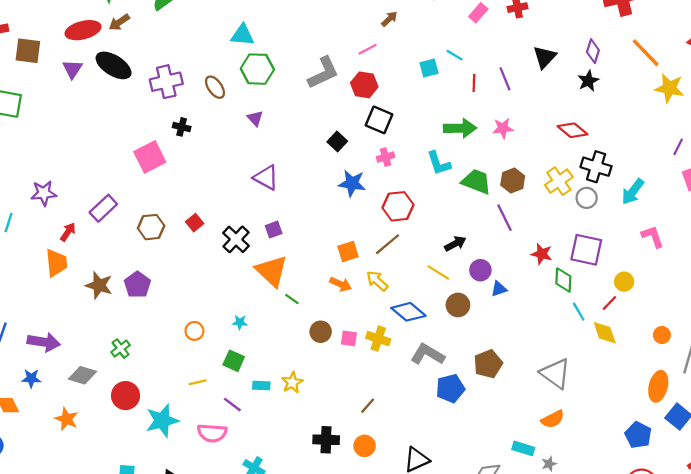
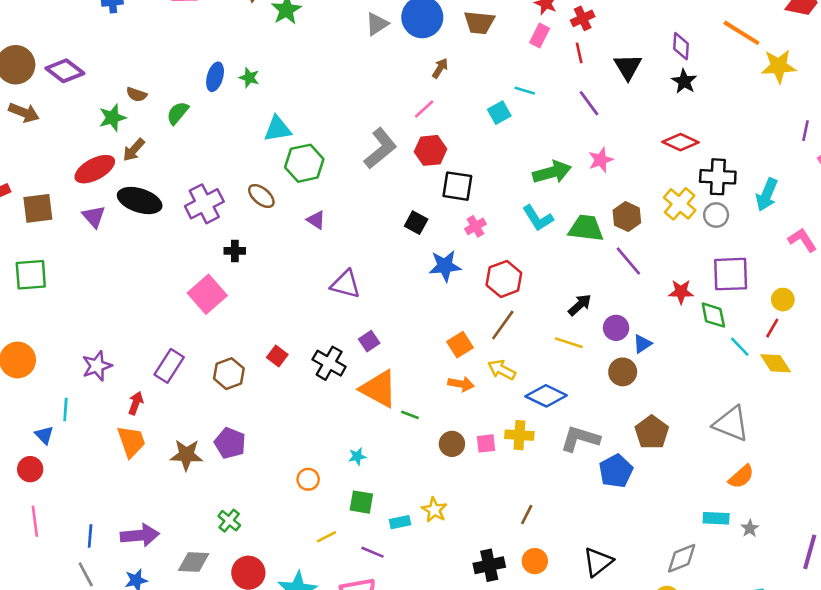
red line: (474, 83) -> (579, 53), moved
brown circle: (458, 305) -> (623, 372), moved

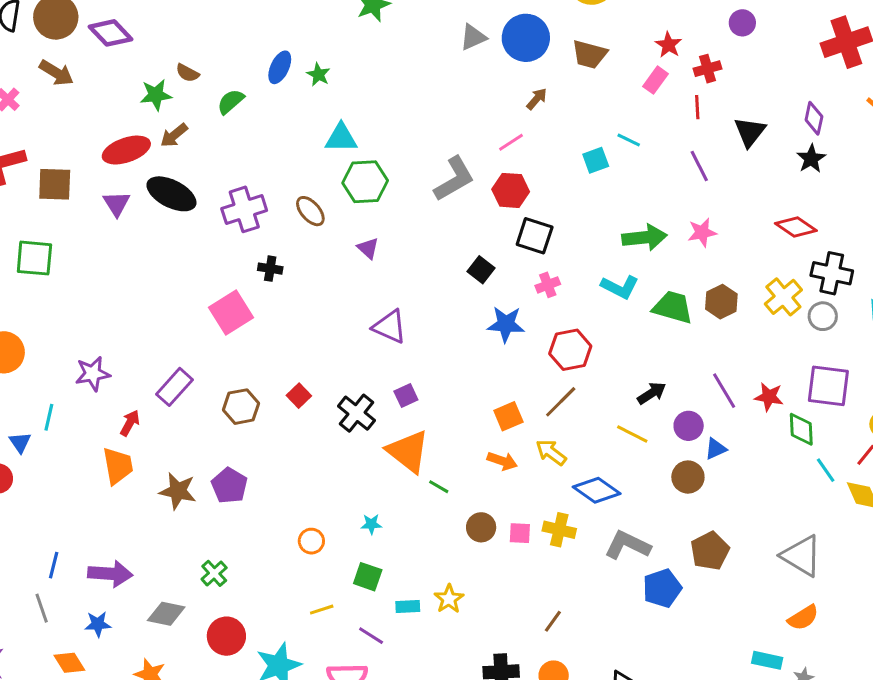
cyan L-shape: (538, 218) -> (620, 287), turned -40
purple line: (628, 261) -> (724, 391), moved

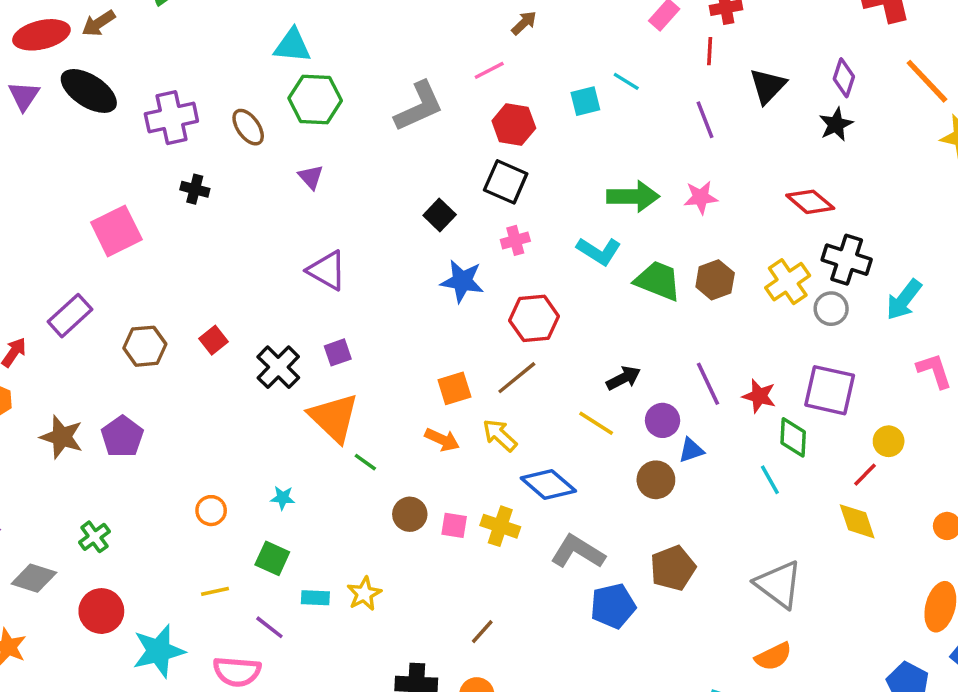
red hexagon: (511, 190) -> (514, 124), moved
pink square: (231, 312) -> (116, 231), moved
cyan line: (826, 470) -> (770, 480), moved

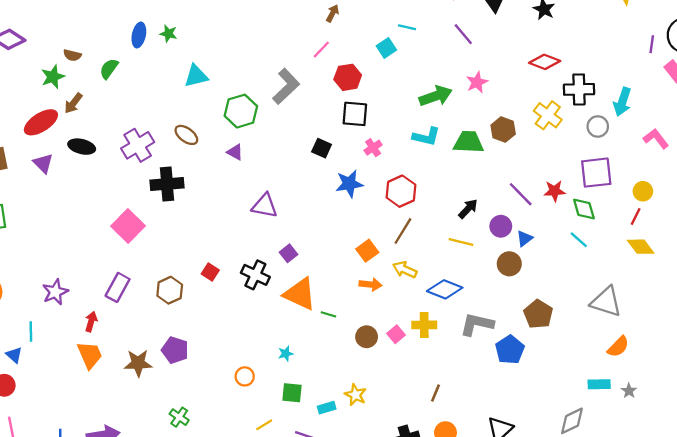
black ellipse: (89, 91) -> (82, 147), size x0.7
green hexagon: (315, 99) -> (241, 111), moved
black cross: (195, 189) -> (167, 184), size x1.8
gray circle: (831, 309) -> (598, 126), moved
pink square: (454, 525) -> (396, 334), turned -30

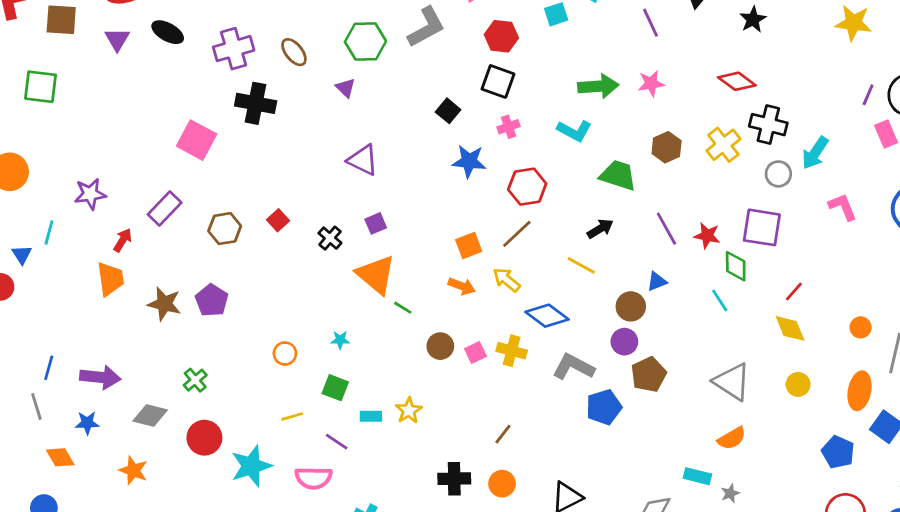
green trapezoid: (468, 142) -> (618, 175), moved
yellow circle: (643, 191) -> (798, 384), moved
pink square: (128, 226) -> (197, 140), turned -32
purple circle: (501, 226) -> (624, 342), moved
black cross: (255, 275) -> (330, 238), size x0.7

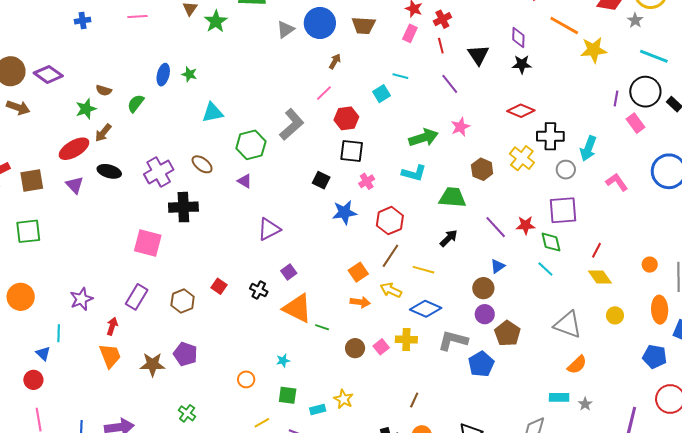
black star: (753, 19) -> (522, 64), turned -30
purple triangle: (363, 160) -> (269, 229), turned -40
yellow line: (581, 265) -> (423, 270), moved

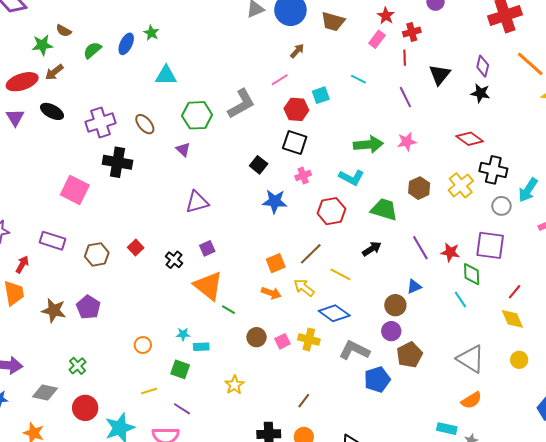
blue ellipse: (163, 75) -> (126, 44), moved
cyan square: (381, 94) -> (321, 95), moved
red hexagon: (390, 221) -> (331, 211), moved
purple rectangle: (137, 297) -> (52, 241), turned 65
cyan rectangle: (318, 409) -> (201, 347), moved

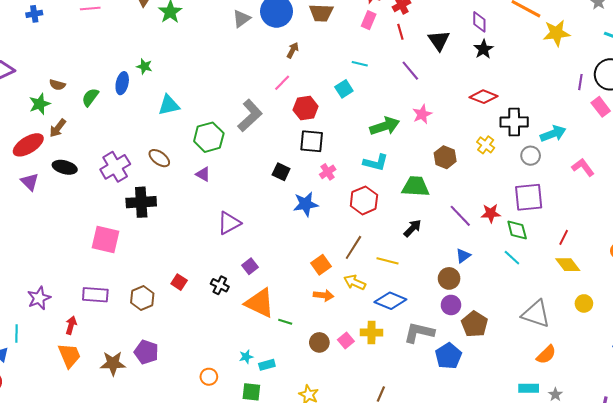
black star: (480, 93) -> (484, 49), turned -30
cyan square: (321, 95) -> (344, 89), moved
yellow cross: (461, 185) -> (486, 145), size x0.7
cyan arrow: (528, 190) -> (553, 134), turned -130

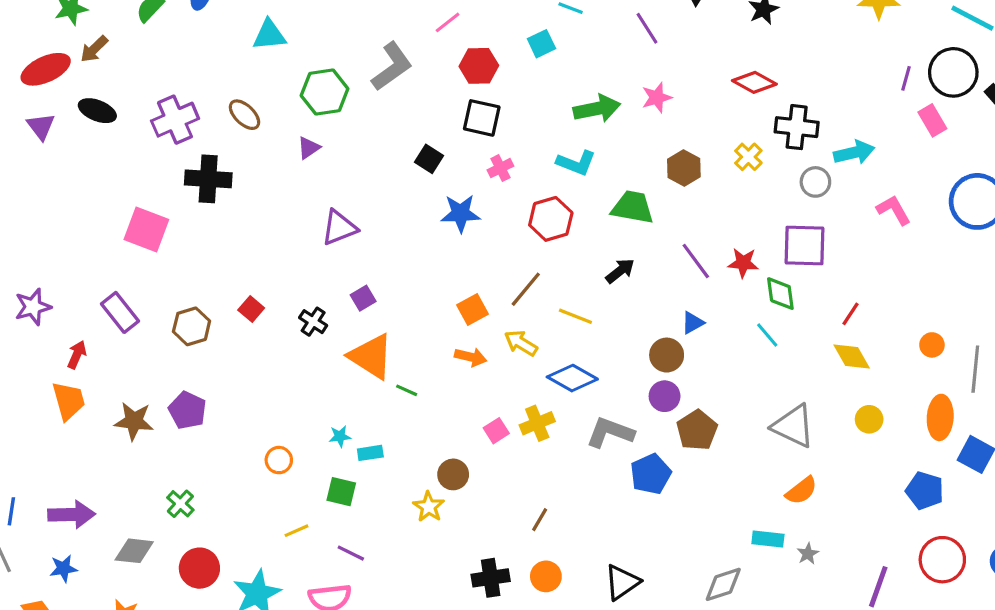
purple triangle: (203, 174) -> (309, 148), turned 49
purple rectangle: (95, 295) -> (120, 312), turned 40
yellow cross: (372, 332) -> (537, 423), turned -30
brown circle: (319, 342) -> (453, 474), moved

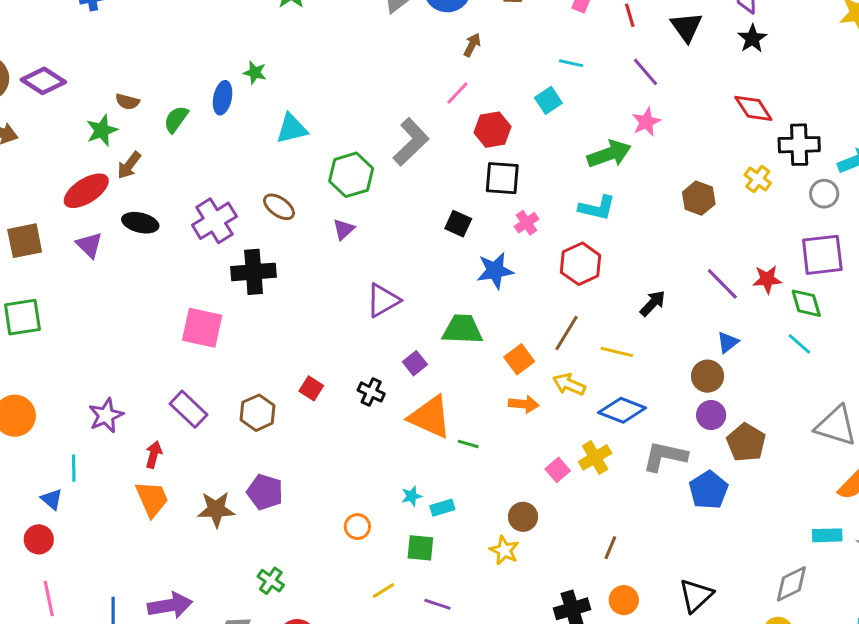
red diamond: (754, 82) -> (753, 108), turned 36
pink star: (657, 98) -> (646, 122), moved
green trapezoid: (633, 207) -> (462, 329), moved

